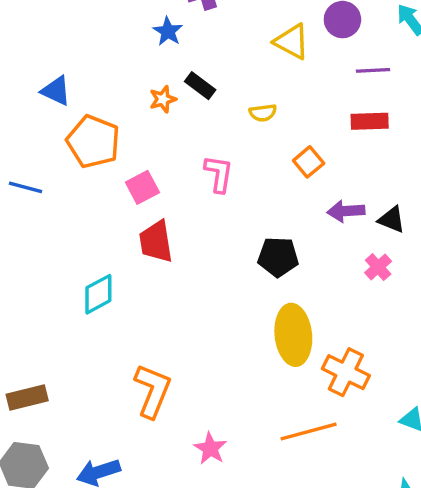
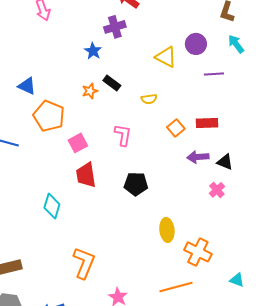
red rectangle: (370, 121) -> (207, 123), moved
black pentagon: (278, 257) -> (136, 184), moved
cyan diamond: (98, 294) -> (52, 206), turned -45
yellow ellipse: (293, 335) -> (167, 230), size x0.7

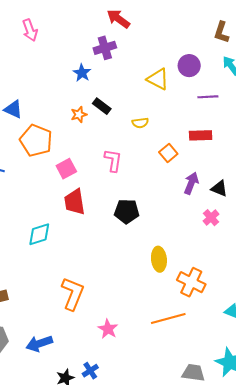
red rectangle: (207, 123) -> (201, 135), moved
purple arrow: (198, 157) -> (191, 183), turned 115
cyan diamond: (52, 206) -> (39, 234), turned 55

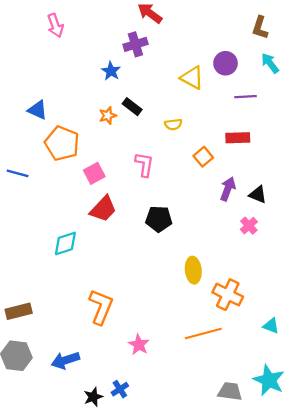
red trapezoid: (75, 202) -> (103, 209), turned -128

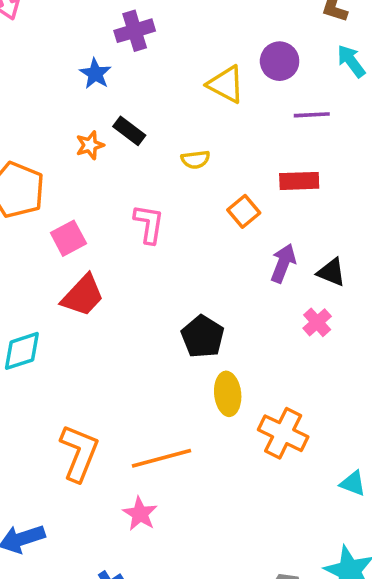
black pentagon: (159, 219) -> (203, 337), moved, turned 30
orange line: (203, 334) -> (161, 458), moved

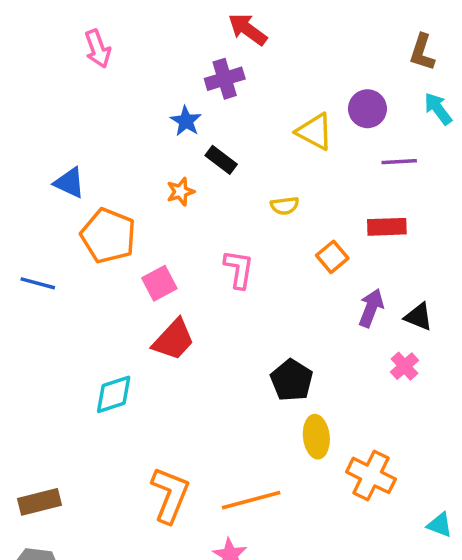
black rectangle: (129, 131) -> (221, 160), moved

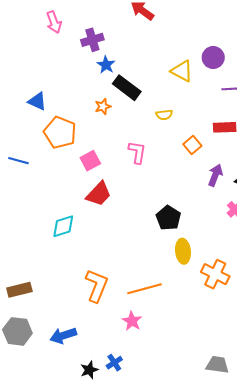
purple cross: (225, 79) -> (92, 40), moved
black rectangle: (221, 160) -> (127, 88), size x1.5

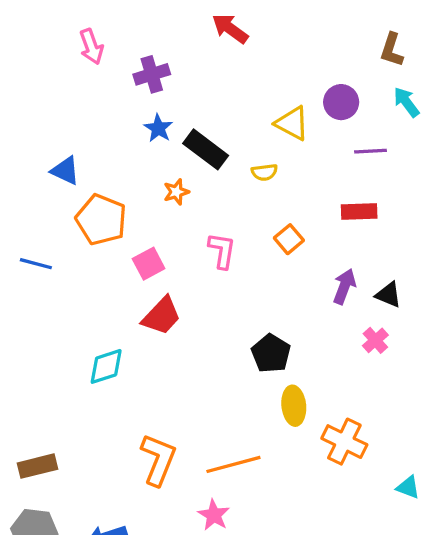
blue star: (106, 65) -> (158, 128), moved
orange star: (103, 106) -> (176, 192), moved
yellow semicircle: (164, 115) -> (264, 172), moved
orange square: (192, 145) -> (289, 239), moved

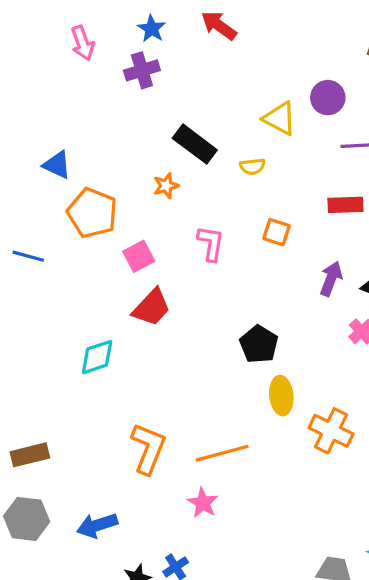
blue star: (158, 128) -> (152, 29), moved
orange square: (289, 239) -> (277, 232), turned -32

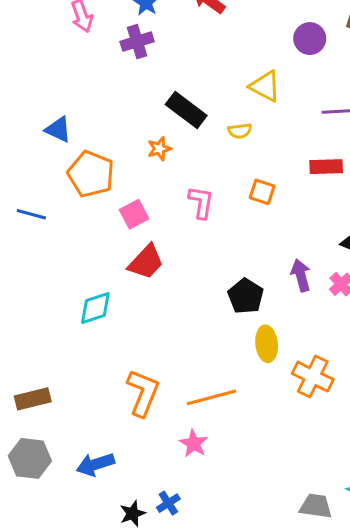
purple circle: (328, 98) -> (310, 39), moved
purple arrow: (331, 279) -> (301, 275), moved, turned -36

